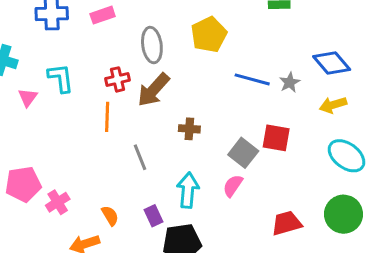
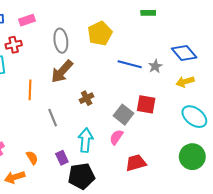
red cross: (118, 79) -> (14, 45), moved
brown cross: (189, 129) -> (87, 98), turned -32
red trapezoid: (287, 223) -> (136, 163), moved

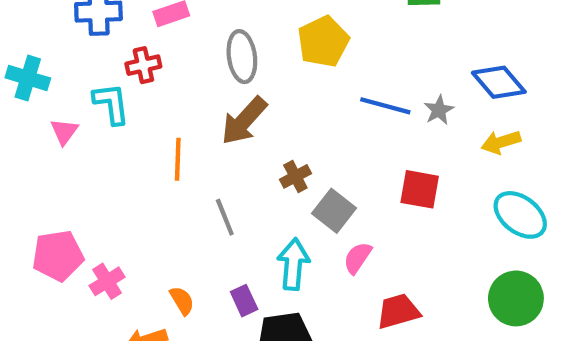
gray square: (124, 115) -> (334, 211), moved

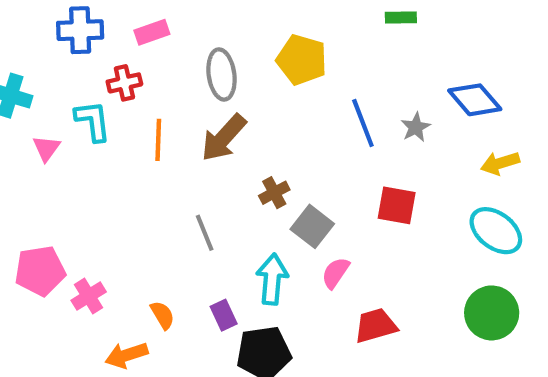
yellow pentagon: (323, 42) -> (302, 60), turned -30
blue line: (385, 106) -> (363, 123), turned 54
yellow arrow: (501, 142) -> (500, 163), moved
orange line: (178, 159) -> (158, 140), moved

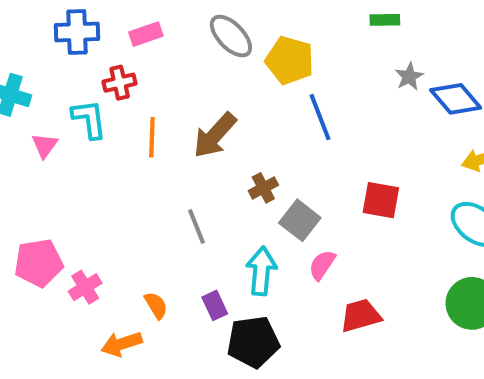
gray ellipse: (222, 74) -> (231, 36), moved, turned -36
blue line: (363, 123) -> (320, 117), moved
gray star: (416, 127) -> (409, 77), moved

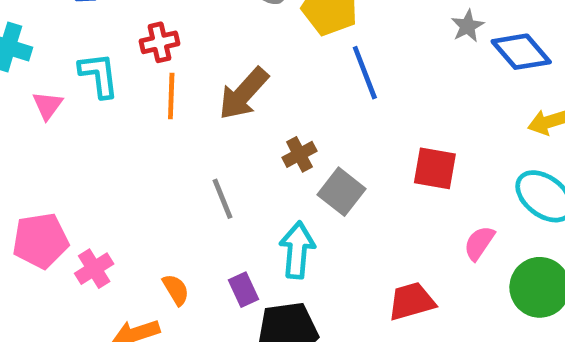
red cross: (120, 83) -> (159, 42), moved
pink semicircle: (322, 265) -> (479, 243), moved

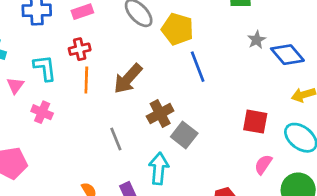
brown cross: (299, 154) -> (160, 114), size x1.4
red square: (435, 168) -> (255, 122), moved
pink cross: (94, 269) -> (42, 112), moved, turned -35

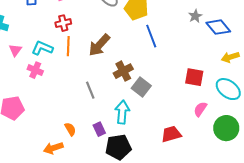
cyan L-shape: (45, 68) -> (42, 48), moved, turned -60

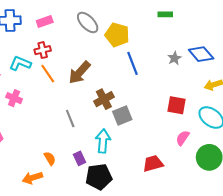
gray star: (195, 16) -> (174, 58), moved
orange line: (68, 46) -> (48, 74), turned -36
cyan L-shape: (42, 48) -> (20, 63), moved
gray square: (141, 87) -> (122, 115), turned 30

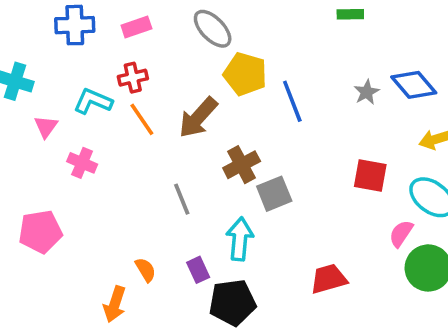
yellow pentagon: (117, 35) -> (245, 74), moved
pink semicircle: (183, 138) -> (401, 234), moved
orange arrow: (32, 178) -> (115, 304), turned -54

